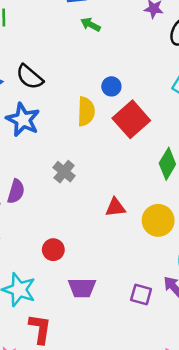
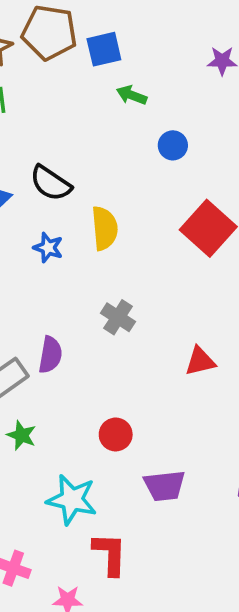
blue circle: (111, 86) -> (173, 145), moved
yellow semicircle: (86, 111) -> (105, 228), moved
blue star: (23, 120) -> (48, 248), size x0.6

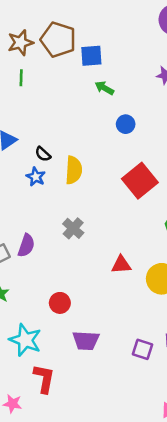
black semicircle: (51, 183) -> (43, 154), moved, size x0.6

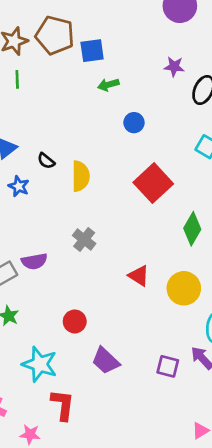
green arrow: (104, 88) -> (108, 85), turned -42
blue star: (36, 177) -> (19, 186), moved
purple semicircle: (26, 245) -> (34, 261), turned 65
red triangle: (121, 265) -> (139, 276), turned 40
purple trapezoid: (86, 341) -> (106, 361), turned 44

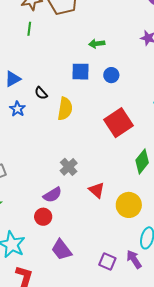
blue square: (92, 51) -> (81, 72), moved
gray cross: (84, 240) -> (69, 167), moved
purple semicircle: (34, 261) -> (52, 195), moved, turned -30

